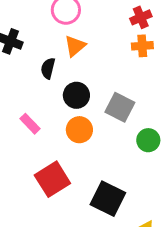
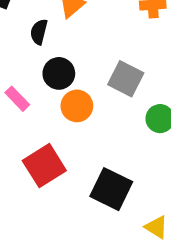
black circle: (76, 95) -> (59, 73), moved

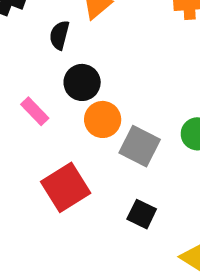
gray square: (126, 79) -> (140, 146), moved
black square: (111, 189) -> (142, 214), size x0.6

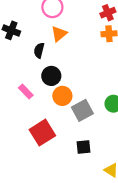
gray square: (140, 146) -> (82, 110), turned 35
black square: (142, 214) -> (83, 147), turned -32

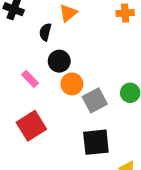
red square: (42, 133) -> (31, 126), moved
black square: (83, 147) -> (96, 142), size x1.6

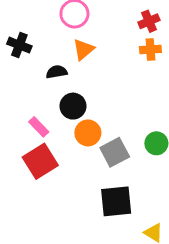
black semicircle: (45, 32) -> (57, 72), turned 66
red square: (31, 126) -> (40, 161), moved

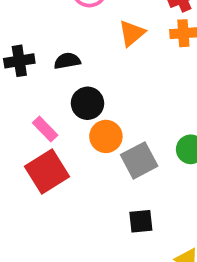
black cross: (19, 45) -> (19, 61), moved, turned -30
orange triangle: (83, 49) -> (132, 33), moved
black square: (116, 201) -> (141, 221), size x0.6

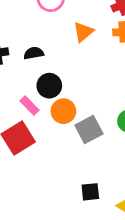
pink rectangle: (45, 129) -> (29, 105), moved
black square: (141, 221) -> (90, 192), moved

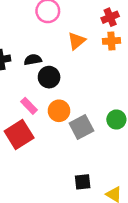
black circle: (49, 86) -> (49, 77), moved

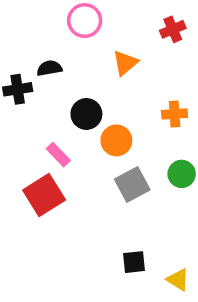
orange cross: (111, 41) -> (175, 114), moved
black semicircle: (33, 60) -> (49, 68), moved
orange circle: (59, 111) -> (116, 140), moved

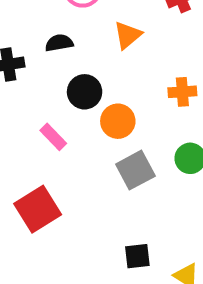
black semicircle: (49, 68) -> (59, 43), moved
red square: (44, 195) -> (38, 209), moved

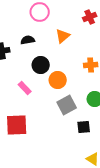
red square: (38, 209) -> (17, 125), turned 30
black square: (137, 256) -> (84, 127), moved

